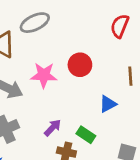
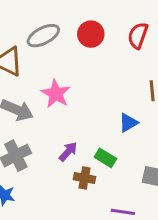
red circle: (80, 65) -> (91, 34), moved
pink star: (44, 75) -> (56, 94), turned 30

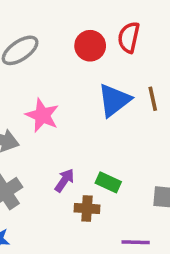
red circle: (91, 34) -> (90, 46), moved
blue triangle: (128, 123) -> (114, 100), moved, size x1.5

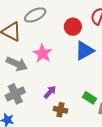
red circle: (90, 46) -> (73, 27), moved
green rectangle: (108, 182) -> (90, 98), moved

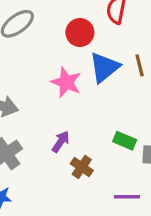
pink star: (43, 53) -> (66, 82), moved
brown cross: (60, 110) -> (82, 167), turned 32

